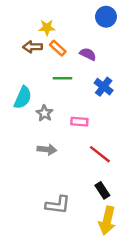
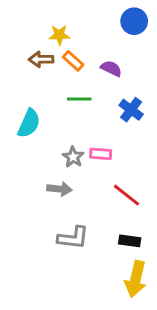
gray star: (44, 113) -> (73, 157), moved
black rectangle: (102, 190) -> (130, 241), turned -49
gray L-shape: (58, 205) -> (73, 238), moved

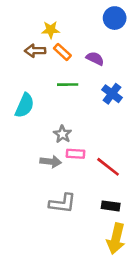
pink rectangle: (101, 154) -> (75, 154), moved

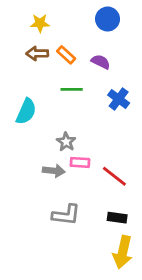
blue circle: (115, 18) -> (108, 19), moved
yellow star: (51, 30) -> (40, 23), moved

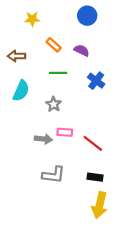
brown arrow: (37, 54) -> (17, 56), moved
gray star: (66, 142) -> (54, 104), moved

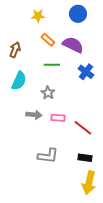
yellow star: (32, 19) -> (38, 16), moved
purple semicircle: (82, 50) -> (73, 45), size x1.5
brown arrow: (17, 56) -> (15, 50), turned 112
gray arrow: (43, 139) -> (34, 115), moved

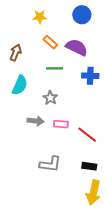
blue cross: (86, 72) -> (90, 76), turned -35

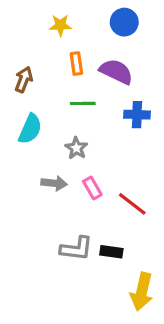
orange rectangle: (50, 42) -> (76, 64), turned 40
pink rectangle: (61, 124) -> (92, 188), turned 56
black rectangle: (89, 166) -> (111, 252), moved

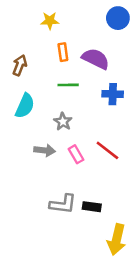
blue circle: (124, 22) -> (118, 18), moved
red line: (132, 204) -> (107, 150), moved

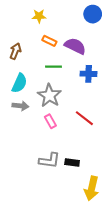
orange rectangle: (63, 52) -> (49, 41), turned -56
gray star: (63, 122) -> (49, 96), size x1.6
gray arrow: (45, 150) -> (20, 106), moved
pink rectangle: (76, 154) -> (50, 121), moved

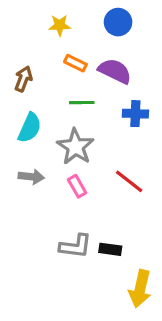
blue circle: (93, 14) -> (118, 22), moved
gray arrow: (20, 106) -> (31, 177), moved

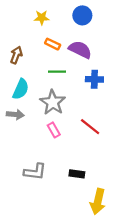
gray arrow: (31, 177) -> (15, 115), moved
gray L-shape: (75, 246) -> (35, 172), moved

